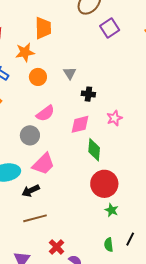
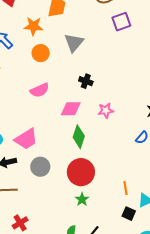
gray triangle: (70, 73) -> (74, 43), moved, size x1.5
gray circle: (30, 135) -> (40, 167), moved

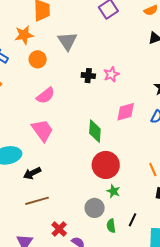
pink diamond: (71, 109) -> (126, 112), moved
pink star: (106, 110) -> (111, 74), moved
pink trapezoid: (26, 139) -> (42, 130), moved, turned -80
gray circle: (40, 167) -> (95, 208), moved

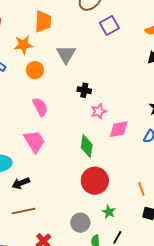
pink star: (111, 74) -> (99, 111), moved
pink semicircle: (46, 96) -> (40, 107), turned -84
green star: (113, 191) -> (109, 212), moved

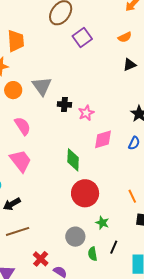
gray triangle: (66, 54) -> (42, 86), moved
pink star: (99, 111) -> (86, 113), moved

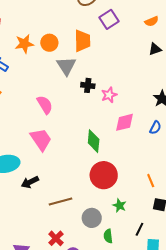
orange trapezoid: (16, 41) -> (82, 41), moved
orange circle: (13, 90) -> (49, 43), moved
brown line: (18, 231) -> (61, 202), moved
black line: (114, 247) -> (139, 229), moved

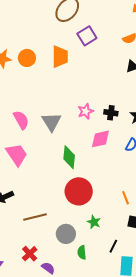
gray triangle: (66, 66) -> (51, 122), moved
black cross: (88, 85) -> (111, 113), moved

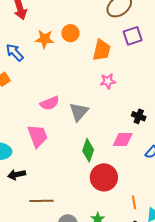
orange circle: (27, 58) -> (70, 33), moved
pink star: (86, 111) -> (108, 81), moved
pink semicircle: (21, 120) -> (50, 103), turned 84
red circle: (79, 191) -> (104, 177), moved

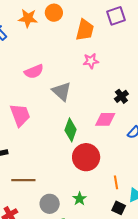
pink semicircle: (50, 103) -> (34, 72), moved
gray triangle: (79, 112) -> (62, 91), turned -30
black cross: (139, 116) -> (121, 96), turned 32

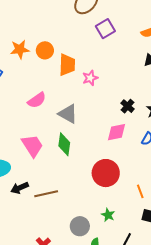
orange circle: (54, 13) -> (45, 50), moved
orange trapezoid: (85, 30) -> (67, 65), moved
green diamond: (71, 130) -> (64, 144), moved
brown line: (23, 180) -> (46, 194), moved

